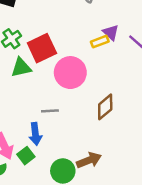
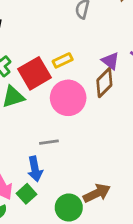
purple triangle: (111, 32) -> (111, 61), moved
yellow rectangle: (100, 42) -> (63, 60), moved
brown diamond: (105, 107) -> (104, 83), moved

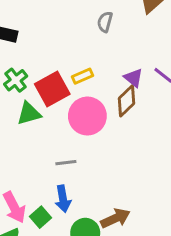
blue arrow: (35, 169) -> (63, 199), moved

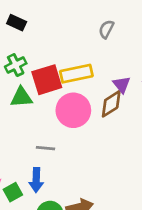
yellow rectangle: (83, 76) -> (76, 74), size x1.6

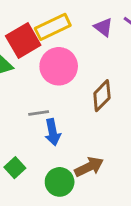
brown diamond: (111, 104) -> (102, 96), moved
blue arrow: (36, 180) -> (53, 132), moved

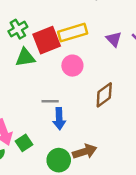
pink circle: (59, 66) -> (72, 66), size x0.7

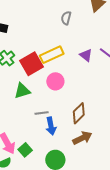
green triangle: (25, 57) -> (22, 91), moved
brown diamond: (104, 95) -> (79, 113), moved
brown arrow: (85, 151) -> (82, 138), moved

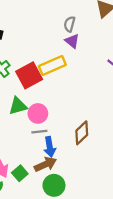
purple triangle: (86, 55) -> (72, 41), moved
pink circle: (55, 81) -> (38, 113), moved
brown arrow: (82, 138) -> (45, 164), moved

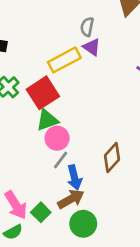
yellow rectangle: (52, 65) -> (64, 60), moved
green triangle: (18, 106) -> (47, 120), moved
gray line: (39, 132) -> (61, 160), turned -42

